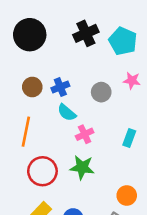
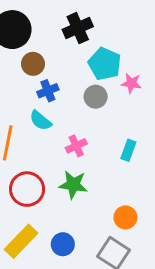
cyan pentagon: (123, 41) -> (105, 64), moved
brown circle: (32, 87) -> (33, 64), moved
cyan semicircle: (67, 113) -> (40, 121), moved

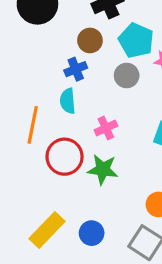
brown circle: (33, 64) -> (90, 40), moved
cyan semicircle: (40, 121) -> (68, 101), turned 45
red circle: (27, 189) -> (65, 157), moved

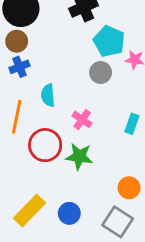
brown circle: (90, 40) -> (17, 41), moved
blue cross: (76, 69) -> (19, 67), moved
pink cross: (106, 128) -> (82, 119), turned -30

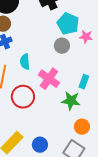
pink cross: (82, 119) -> (49, 79), size x1.5
green star: (79, 156) -> (71, 101), moved

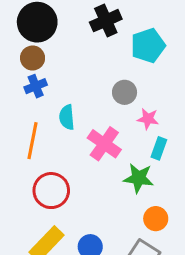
cyan pentagon: (68, 24) -> (148, 46), moved, turned 30
pink star: (86, 37) -> (148, 119), moved
red circle: (23, 97) -> (51, 191), moved

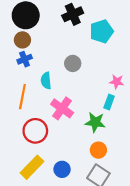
gray circle: (125, 92) -> (73, 63), moved
pink star: (148, 119) -> (117, 82), moved
pink cross: (104, 144) -> (62, 108), moved
orange circle: (156, 219) -> (98, 150), moved

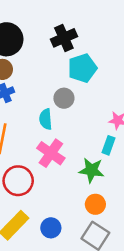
cyan pentagon: (102, 31) -> (82, 68), moved
cyan semicircle: (46, 81) -> (46, 119), moved

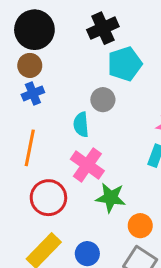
green star: (91, 170) -> (111, 198), moved

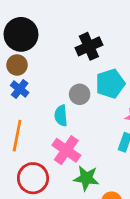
black cross: (103, 28) -> (89, 46), moved
cyan pentagon: (125, 64) -> (110, 84), moved
blue cross: (33, 93) -> (20, 89), turned -30

